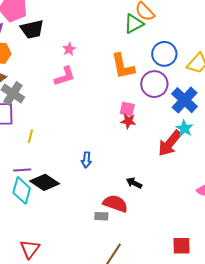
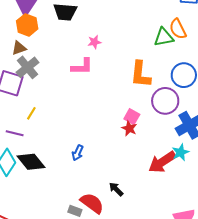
purple line: (22, 170) -> (15, 133), moved

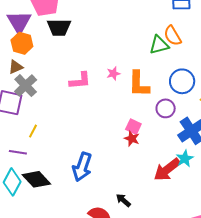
pink star: (94, 42) -> (113, 73), moved
purple circle: (165, 101) -> (166, 108), size x0.7
blue arrow: (78, 153) -> (82, 167), size x1.8

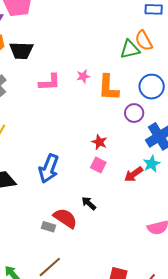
black trapezoid: (59, 27) -> (21, 51), moved
pink square: (133, 127) -> (98, 165), moved
red arrow: (167, 170) -> (134, 174), size x0.7

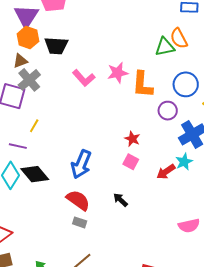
pink star: (83, 76) -> (118, 73), size x1.5
pink L-shape: (50, 82) -> (84, 78), turned 50
red semicircle: (65, 218) -> (78, 200), moved

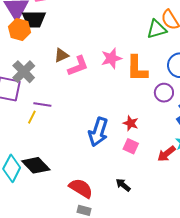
black trapezoid: (56, 46) -> (34, 19), moved
brown triangle: (20, 61) -> (61, 55), moved
pink L-shape: (84, 78) -> (78, 66), turned -65
purple line: (18, 146) -> (42, 105), moved
blue arrow: (81, 164) -> (98, 132), moved

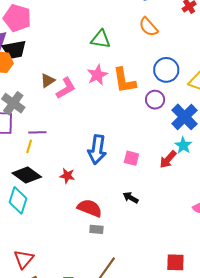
green triangle: (157, 29) -> (101, 39), moved, turned 35
red star: (131, 123) -> (67, 176), moved
black diamond: (36, 165) -> (27, 175), moved

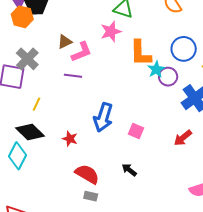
pink star: (97, 75) -> (111, 32), moved
purple line: (37, 132) -> (73, 76), moved
cyan star: (183, 145) -> (156, 69), moved
red arrow: (168, 159) -> (183, 138), moved

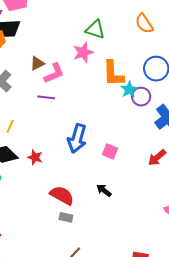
red star: (70, 139) -> (35, 157), moved

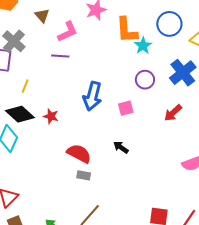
brown triangle: (37, 63) -> (42, 15), moved, turned -42
purple circle: (141, 97) -> (145, 80), moved
pink square: (110, 151) -> (126, 108), turned -35

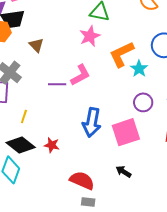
orange L-shape: (127, 30) -> (122, 54), turned 72
pink L-shape: (68, 32) -> (80, 75), moved
pink square: (126, 108) -> (126, 132), size x1.8

